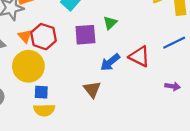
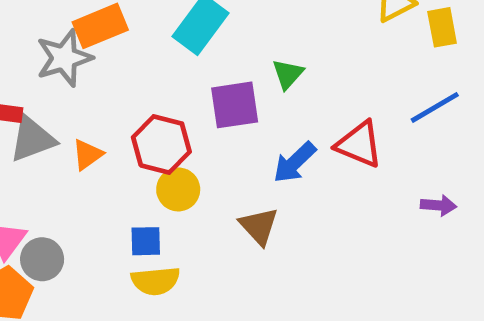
orange triangle: (25, 36) -> (88, 155), moved, turned 40
red hexagon: (43, 37) -> (161, 144), moved
yellow circle: (28, 66) -> (178, 189), moved, size x0.6

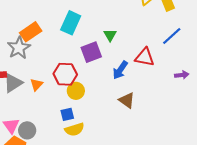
brown triangle: (259, 226) -> (127, 100), moved

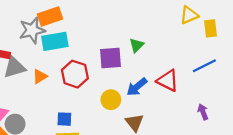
cyan rectangle: (71, 23) -> (55, 41), moved, turned 40
purple arrow: (182, 75) -> (203, 112), turned -120
yellow circle: (76, 91) -> (111, 100), moved

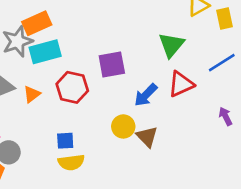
green triangle: (137, 45) -> (171, 45), moved, size x1.5
red triangle: (168, 81) -> (181, 84), turned -45
yellow circle: (111, 100) -> (123, 126), moved

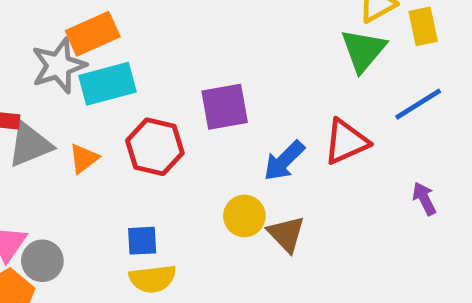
green triangle: (171, 45) -> (363, 50), moved

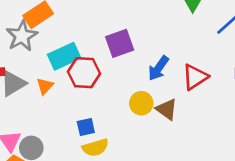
cyan rectangle: (108, 84) -> (64, 56), moved
red triangle: (346, 142) -> (195, 77), moved

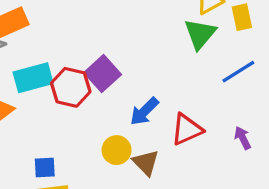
purple square: (120, 43) -> (103, 74), turned -32
red hexagon: (84, 73) -> (71, 87), moved

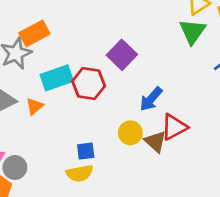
purple square: (103, 74) -> (122, 55), moved
red triangle: (187, 129) -> (174, 127), moved
blue square: (45, 167) -> (86, 151), moved

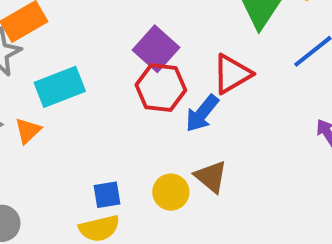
red hexagon: (89, 84) -> (161, 88), moved
red triangle: (174, 127) -> (232, 74), moved
yellow circle: (130, 133) -> (171, 192), moved

